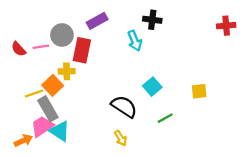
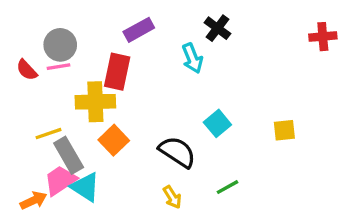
black cross: (152, 20) -> (217, 28), turned 30
gray circle: (62, 35) -> (60, 45), moved
yellow cross: (67, 71) -> (95, 102), size x1.6
orange square: (53, 85) -> (114, 140), moved
green line: (165, 118) -> (227, 187), moved

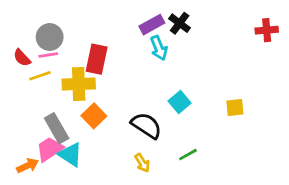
purple rectangle: (139, 30) -> (152, 25), moved
yellow line: (49, 134) -> (40, 76), moved

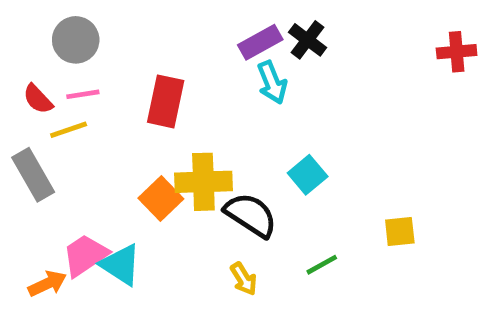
gray circle: (50, 37) -> (76, 40), moved
yellow cross: (79, 84) -> (203, 182), moved
yellow square: (235, 108) -> (400, 232), moved
gray rectangle: (57, 128) -> (33, 175), moved

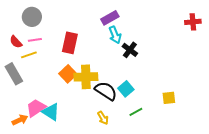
black cross: (308, 40) -> (130, 50), moved
cyan square: (308, 175) -> (126, 89), moved
orange square: (161, 198) -> (68, 74), moved

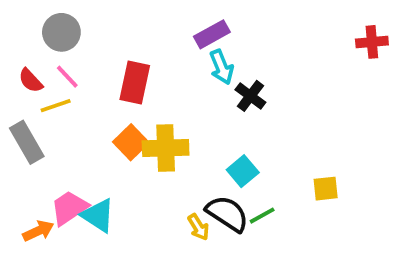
pink line: (35, 40) -> (67, 77), turned 56
black semicircle: (106, 91) -> (227, 214), moved

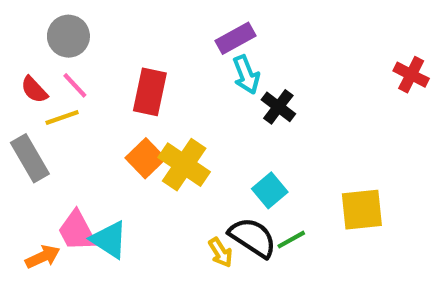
red cross: (372, 42) -> (411, 75), moved, turned 32
yellow cross: (166, 148) -> (184, 165), turned 36
yellow square: (326, 189) -> (362, 210), size x1.5
pink trapezoid: (69, 208) -> (77, 231), turned -84

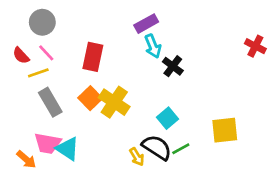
gray rectangle: (30, 158) -> (50, 102), moved
pink trapezoid: (77, 231) -> (48, 143), turned -52
orange arrow: (43, 257) -> (26, 159), turned 66

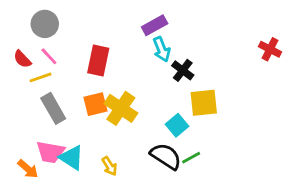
orange square: (90, 98) -> (95, 104), turned 30
yellow square: (225, 130) -> (204, 103), moved
yellow arrow: (137, 157) -> (110, 166), moved

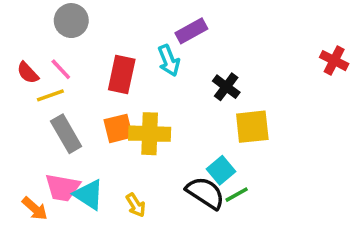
gray circle: (45, 24) -> (71, 21), moved
cyan arrow: (162, 49) -> (169, 61), moved
yellow cross: (121, 108) -> (150, 134), turned -32
cyan square: (177, 125) -> (221, 170), moved

